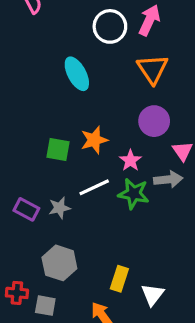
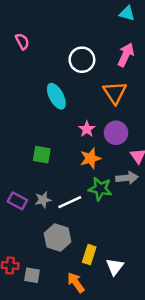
pink arrow: (149, 20) -> (126, 55), moved
orange star: (94, 140) -> (90, 158), moved
pink star: (130, 160) -> (87, 129), moved
white line: (94, 187) -> (70, 202), moved
gray hexagon: (59, 263) -> (58, 237), moved

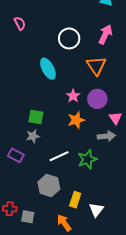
green star: (100, 189) -> (87, 159), moved, turned -30
gray star: (43, 200) -> (33, 136), moved

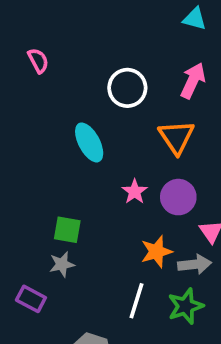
orange star: (76, 120) -> (156, 252), moved
white line: (59, 156) -> (136, 301), moved, turned -48
green star: (87, 159) -> (186, 306), moved

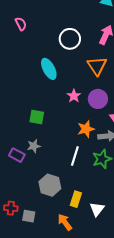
gray star: (62, 264) -> (34, 146), moved

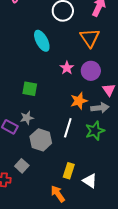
gray hexagon: (50, 185) -> (41, 140), moved
white triangle: (97, 209) -> (90, 181), turned -35
gray square: (29, 216) -> (22, 166), moved, turned 32

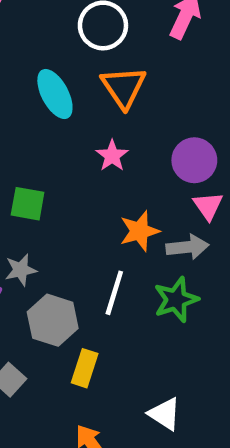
orange triangle: (90, 38) -> (123, 87), moved
purple circle: (91, 71) -> (194, 160), moved
yellow rectangle: (69, 171) -> (85, 368), moved

